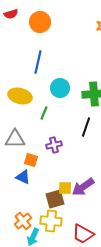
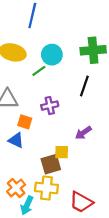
cyan circle: (60, 88) -> (52, 55), moved
green line: (44, 113) -> (39, 71), turned 32
purple arrow: (83, 187) -> (83, 133), moved, size x0.7

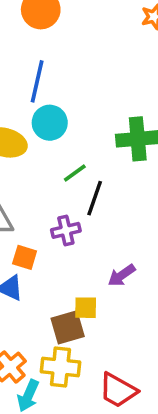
cyan circle: (52, 55) -> (50, 123), moved
green line: (39, 71) -> (75, 173), moved
black line: (84, 86) -> (95, 198), moved

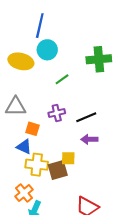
black line: (95, 198) -> (86, 117), moved, turned 48
purple arrow: (122, 275) -> (89, 139), turned 35
yellow cross: (60, 367) -> (37, 165), moved

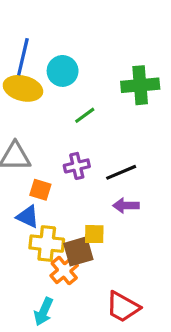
blue line: (40, 26) -> (23, 57), moved
orange cross: (24, 193) -> (64, 270), moved

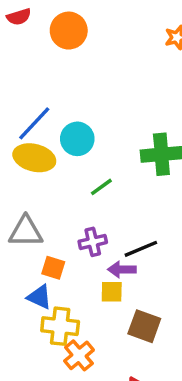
blue line: (23, 57) -> (34, 123), turned 30
purple arrow: (126, 206) -> (122, 269), moved
yellow square: (94, 234) -> (112, 292), moved
brown square: (78, 251) -> (144, 326), moved, turned 36

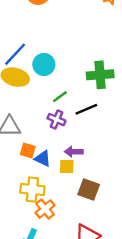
purple cross: (93, 242) -> (56, 120), moved, turned 36
black line: (141, 249) -> (86, 109), moved
blue triangle: (39, 297) -> (43, 159), moved

